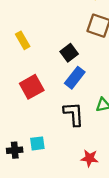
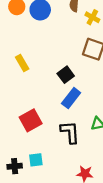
red square: (32, 87) -> (31, 120), moved

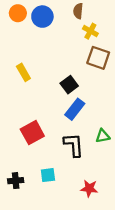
yellow cross: (92, 17) -> (90, 31), moved
cyan square: (36, 160) -> (48, 175), moved

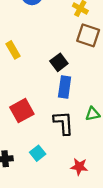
blue rectangle: (75, 109) -> (65, 87), turned -30
cyan square: (48, 175) -> (38, 153), turned -32

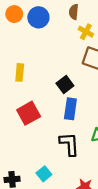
yellow rectangle: (13, 50) -> (20, 72), turned 35
red square: (22, 111) -> (29, 113), moved

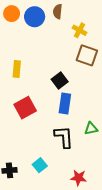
brown semicircle: (74, 12) -> (58, 12), moved

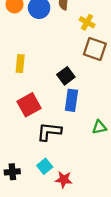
black L-shape: (64, 137) -> (49, 132), moved, turned -80
red star: (78, 178) -> (64, 180), moved

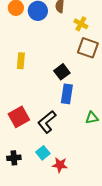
red square: (29, 105) -> (19, 117), moved
black L-shape: (49, 132) -> (47, 122), turned -45

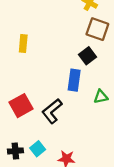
black square: (62, 72) -> (87, 56), moved
green triangle: (92, 118) -> (101, 97), moved
cyan square: (43, 153) -> (38, 149), moved

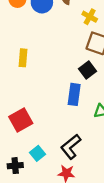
black L-shape: (52, 111) -> (71, 147), moved
cyan square: (38, 149) -> (37, 153), moved

